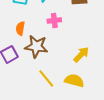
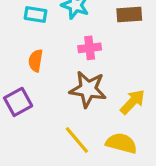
brown star: (36, 46) -> (88, 89), moved

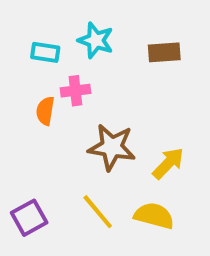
pink cross: (90, 48) -> (75, 91), moved
purple square: (18, 102) -> (29, 218), moved

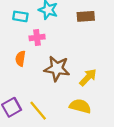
orange semicircle: (45, 111) -> (20, 59), moved
yellow line: (98, 212) -> (38, 111), moved

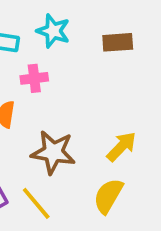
brown star: (57, 68) -> (53, 152), moved
yellow semicircle: (80, 106) -> (108, 196), turned -75

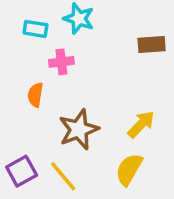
brown rectangle: (118, 42) -> (152, 45), moved
brown star: (53, 152) -> (79, 129), turned -30

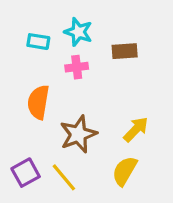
brown rectangle: (152, 45) -> (125, 51), moved
pink cross: (61, 62) -> (77, 67), moved
orange semicircle: (35, 95) -> (38, 102), size x1.5

